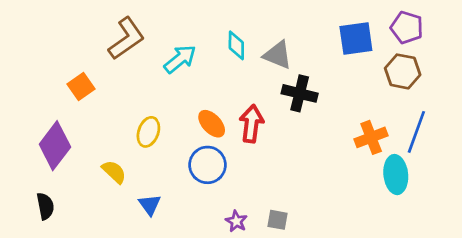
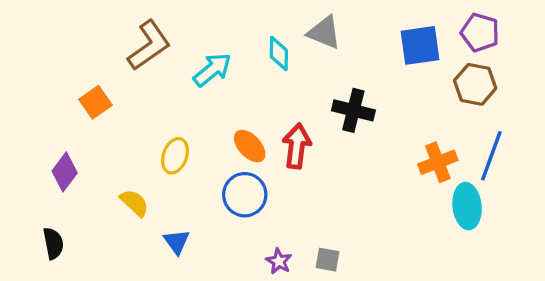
gray triangle: (278, 55) -> (324, 32), moved
purple diamond: (55, 146) -> (65, 172), size x0.7

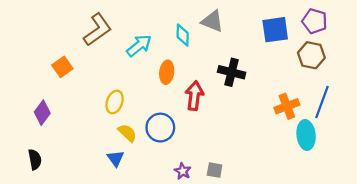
orange ellipse: (250, 146) -> (167, 72), moved, turned 50
yellow semicircle: (134, 203) -> (127, 133), moved

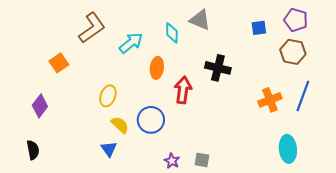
blue square: (275, 30) -> (259, 28), size x0.6
cyan ellipse: (306, 135) -> (288, 149), moved

